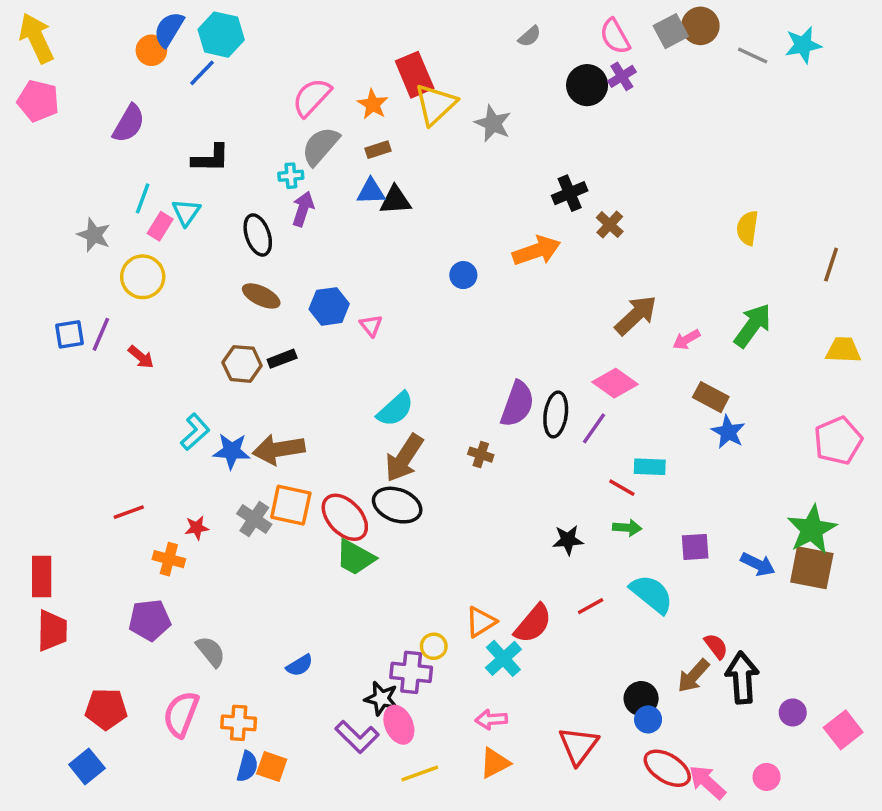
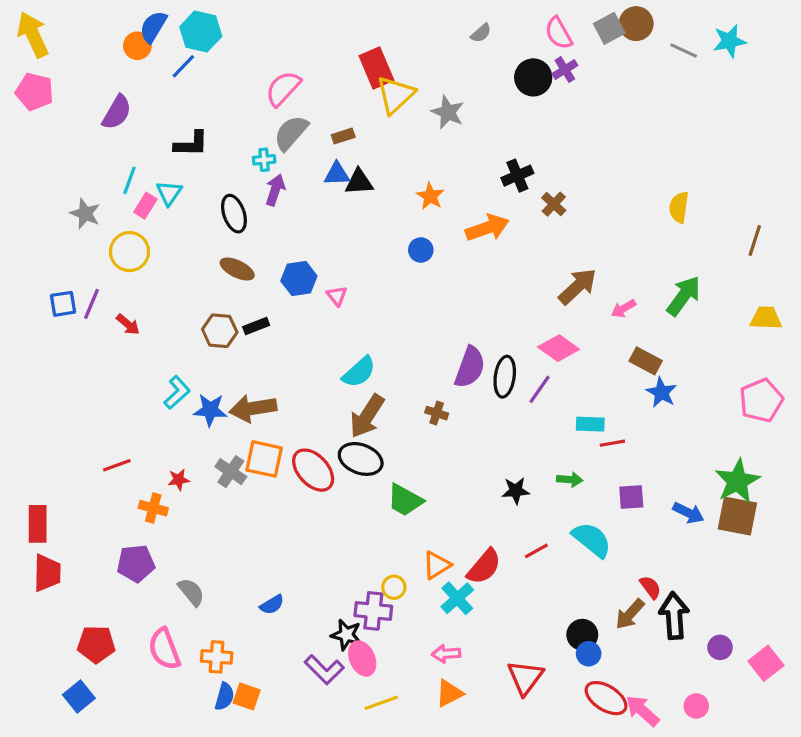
orange star: (373, 104) -> (430, 196), moved
red line: (622, 488) -> (612, 443), moved, turned -40
green trapezoid: (355, 557) -> (405, 500), moved
pink semicircle: (181, 714) -> (164, 649), turned -42

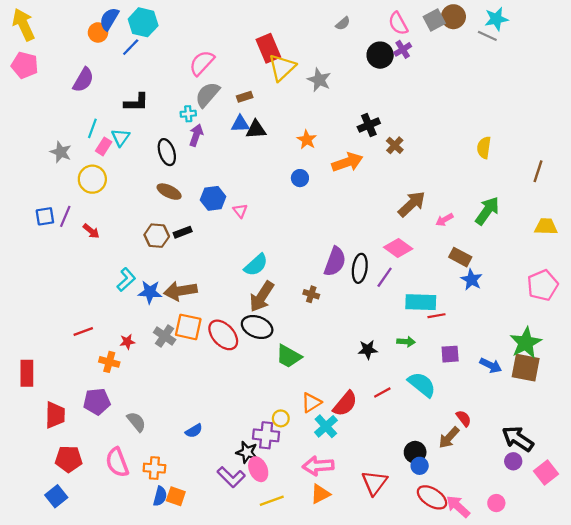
cyan star: (730, 41) -> (496, 19), moved
cyan rectangle: (590, 424) -> (421, 302), size x1.5
red trapezoid: (47, 573) -> (55, 415), moved
black arrow: (674, 616) -> (518, 439), moved, turned -52
pink arrow: (446, 654) -> (318, 466), size x1.5

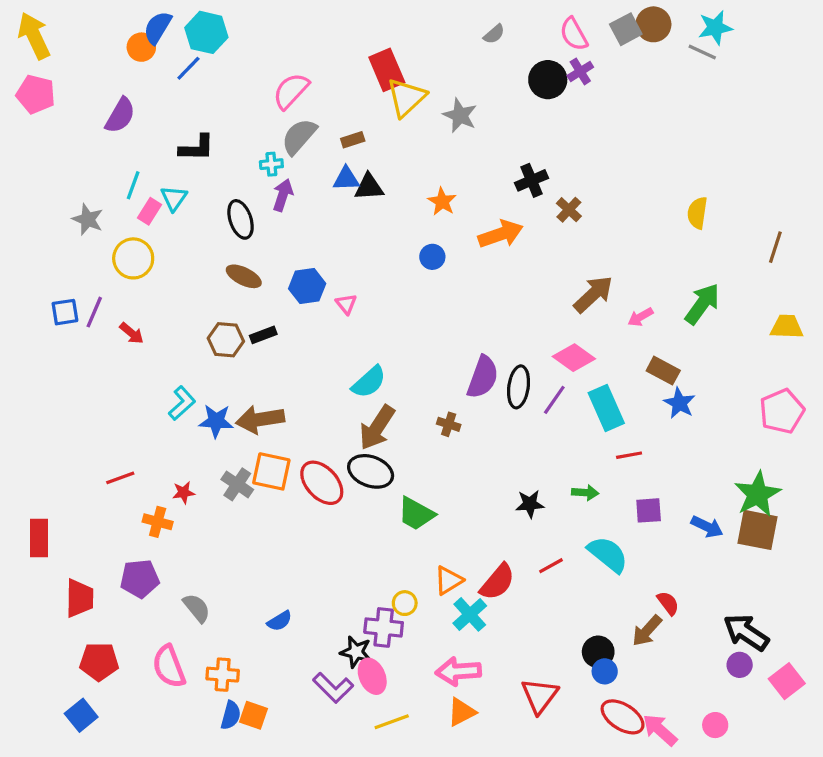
cyan rectangle: (421, 302) -> (606, 408), moved, turned 64

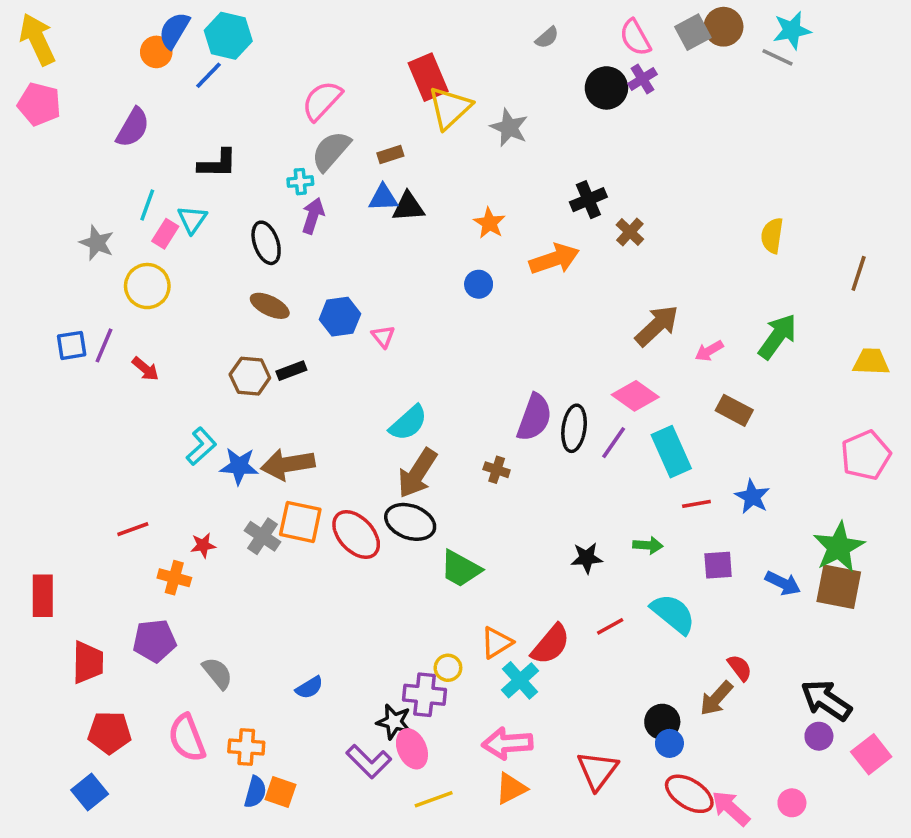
blue star: (679, 403) -> (752, 497), moved

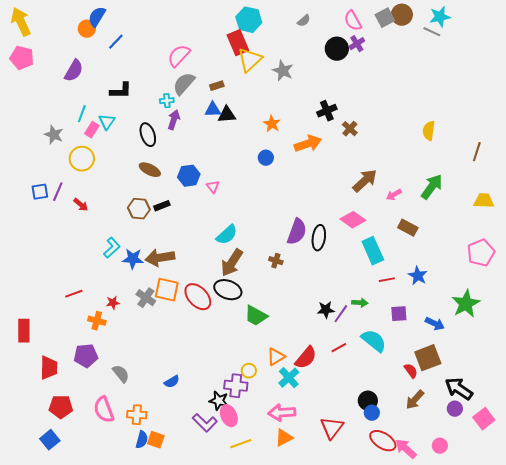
cyan hexagon: (228, 36) -> (249, 20), moved
purple line: (614, 443) -> (341, 314), moved
brown square: (839, 587) -> (428, 358), moved, turned -32
brown arrow: (716, 698) -> (415, 400), moved

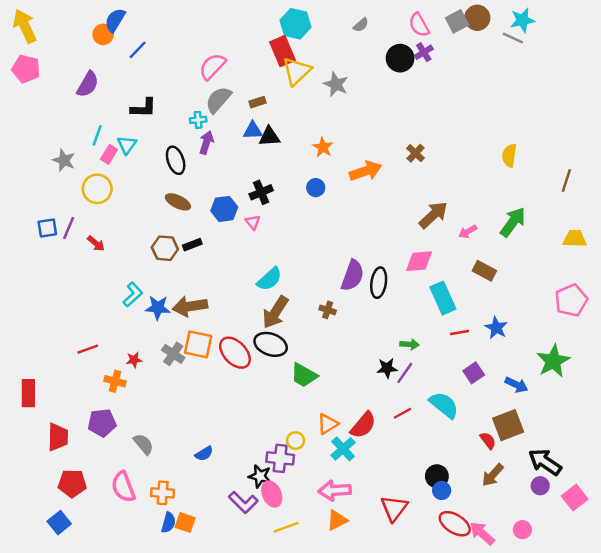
black cross: (327, 111) -> (261, 192), moved
pink diamond: (353, 220) -> (419, 261), turned -40
green arrow: (360, 303) -> (410, 344), moved
purple square: (399, 314) -> (474, 373), turned -30

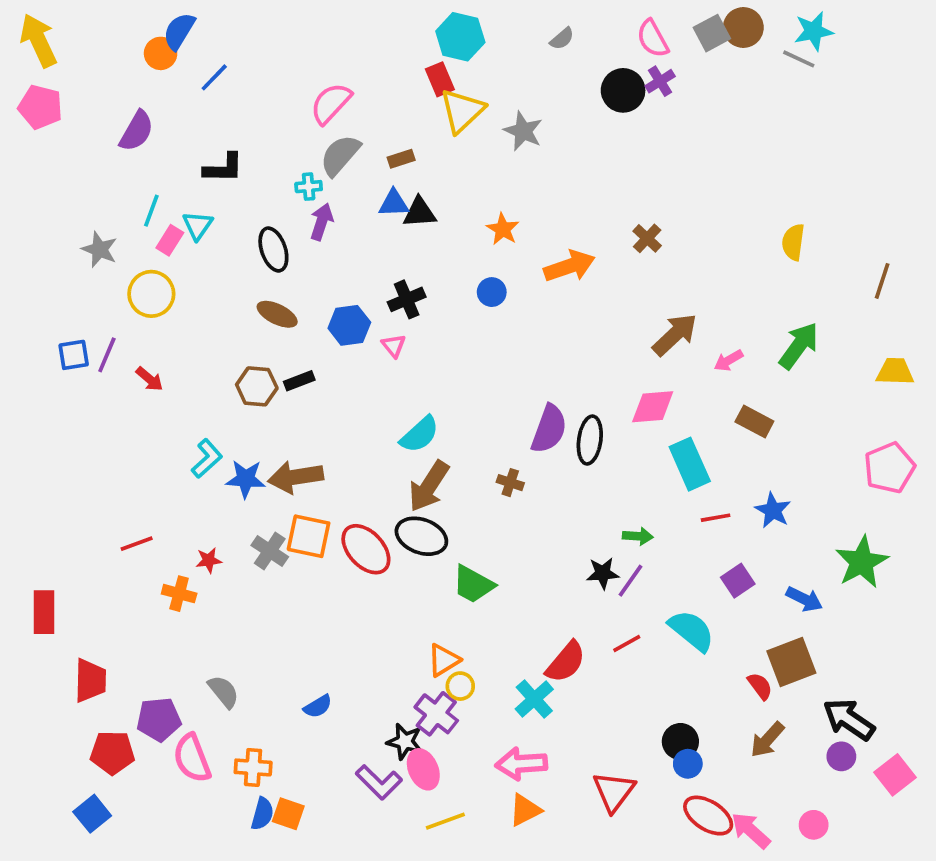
red rectangle: (282, 51) -> (440, 79), size x0.7
purple pentagon: (102, 423) -> (159, 719), moved
orange triangle: (328, 424) -> (444, 660), moved
purple cross: (280, 458) -> (436, 714), turned 32

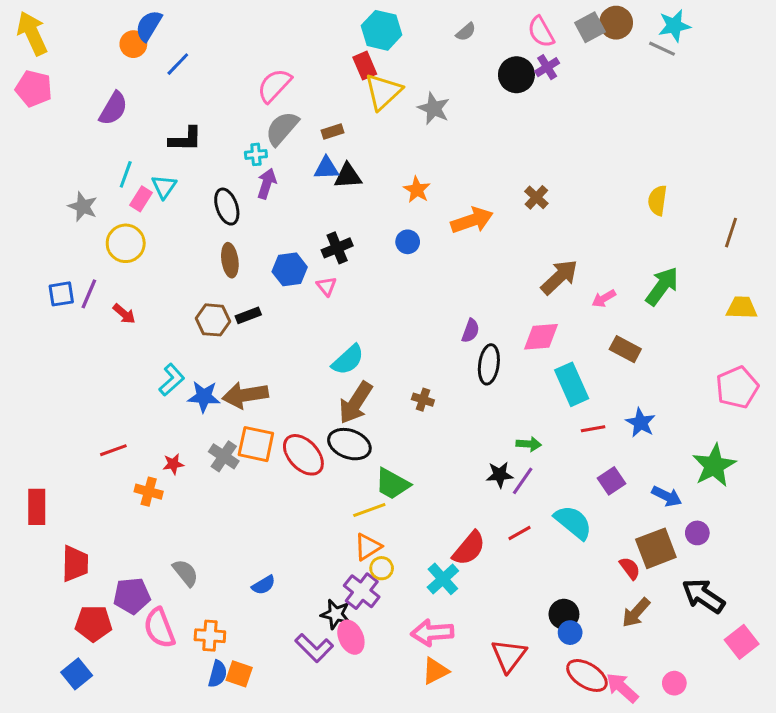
brown ellipse: (277, 314) -> (230, 260), turned 56
purple semicircle: (549, 429) -> (470, 331), moved, size x0.6
purple circle: (841, 756) -> (697, 533), moved
yellow line: (445, 821) -> (369, 510), moved

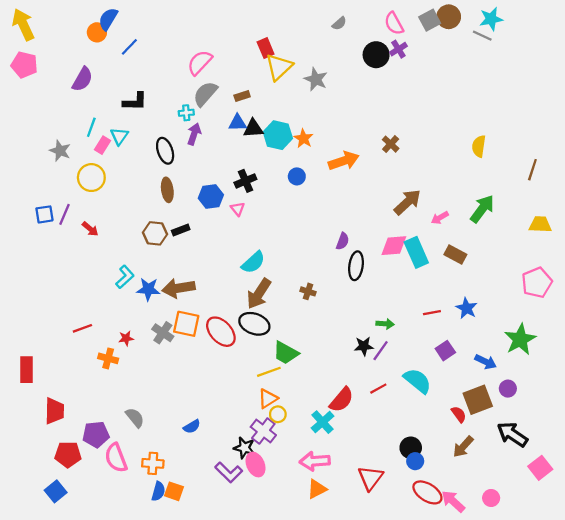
cyan hexagon: (382, 30) -> (278, 135), moved
cyan rectangle: (572, 384) -> (416, 252), moved

